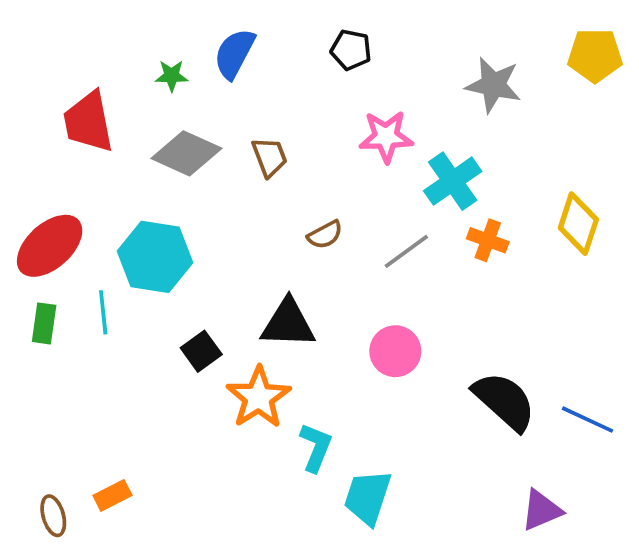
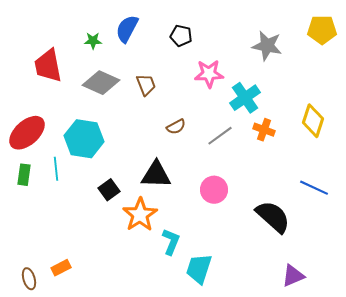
black pentagon: (351, 50) -> (181, 36), moved
blue line: (588, 420) -> (314, 188), moved

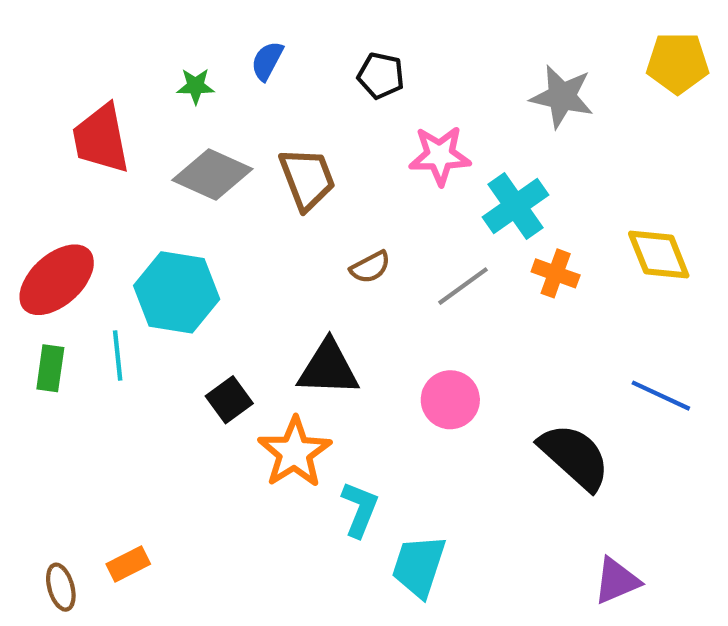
blue semicircle: (127, 29) -> (267, 61), size x0.7
brown trapezoid: (146, 85) -> (307, 179), size x1.4
yellow diamond: (313, 121) -> (659, 254), turned -40

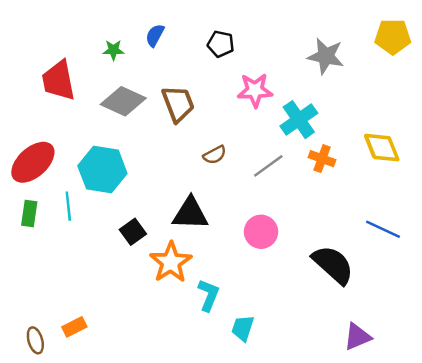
cyan trapezoid: (419, 566) -> (243, 328), size x0.7

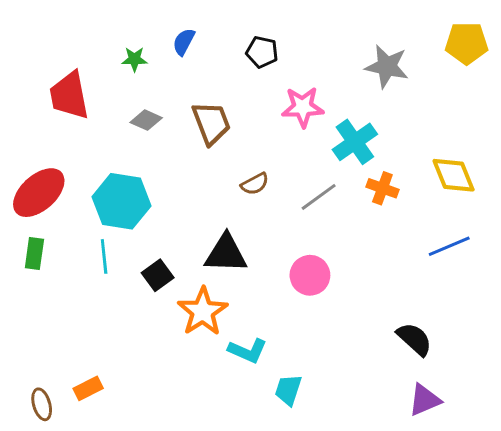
gray diamond: (123, 101) -> (146, 120), size x0.6
cyan line: (68, 206) -> (104, 256), moved
blue line: (383, 229) -> (449, 246), moved, turned -48
black semicircle: (333, 265) -> (414, 339), moved, size x0.7
cyan L-shape: (209, 295) -> (248, 351), turned 92

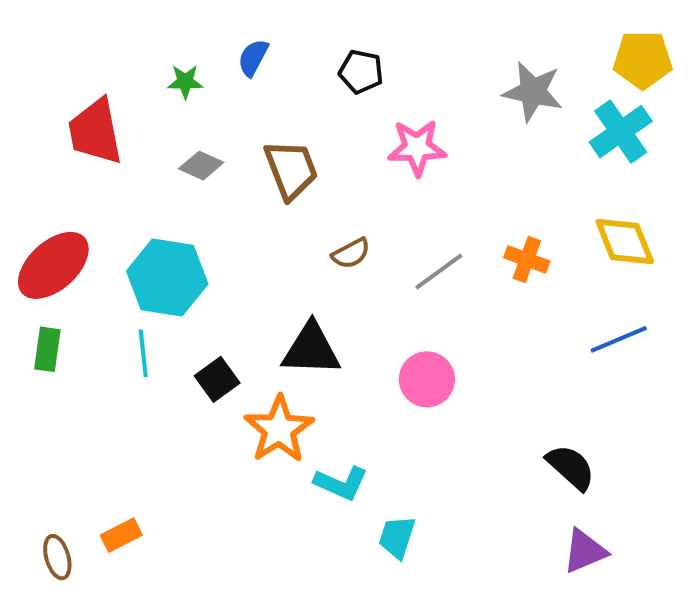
cyan cross: (355, 142) -> (621, 132), moved

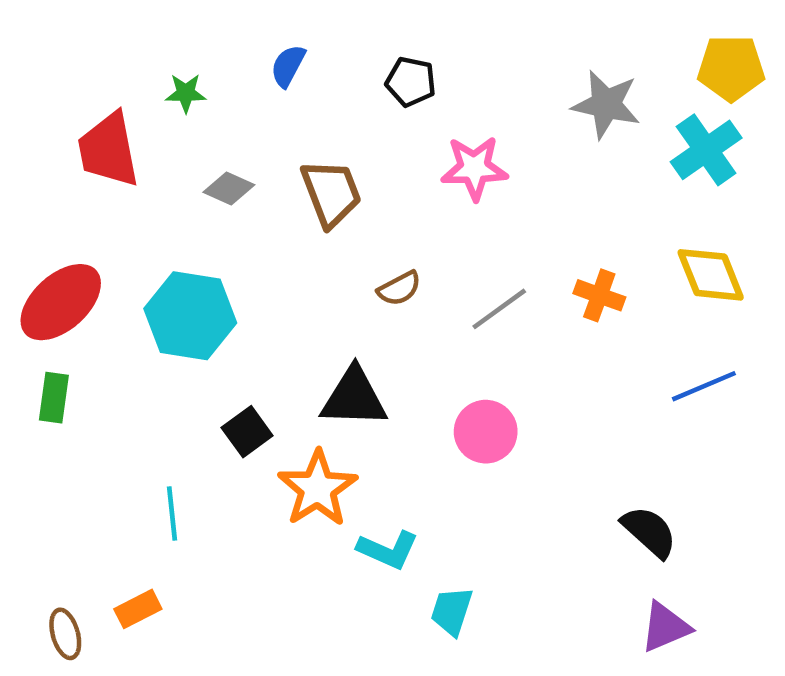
green star: (185, 82) -> (186, 93), moved
cyan line: (143, 353) -> (172, 513), moved

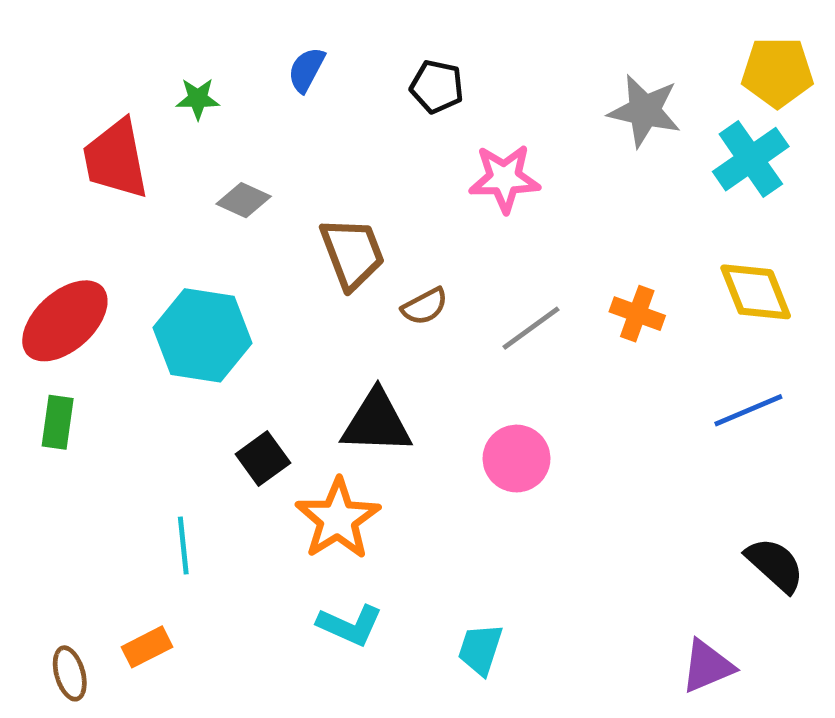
brown trapezoid: (331, 193) -> (352, 253), moved
black semicircle: (649, 532) -> (775, 565), moved
cyan L-shape: (388, 550) -> (350, 625), moved

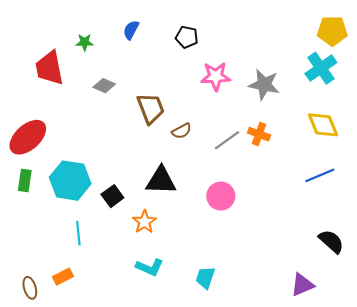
gray star: (645, 111) -> (264, 85), moved
orange cross: (637, 314) -> (259, 134), moved
cyan hexagon: (203, 335) -> (70, 181), moved
orange star: (338, 519) -> (144, 222), size x0.7

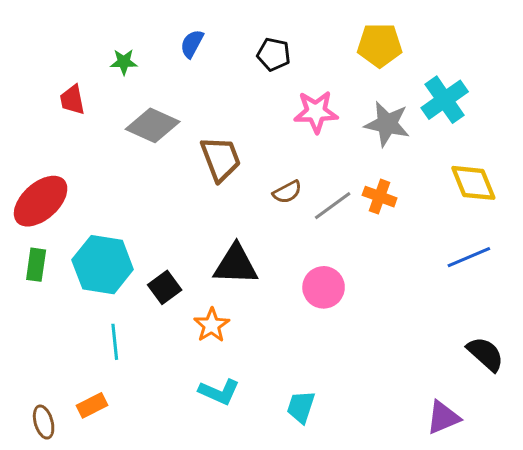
yellow pentagon: (332, 31) -> (380, 45), moved
red trapezoid: (49, 68) -> (72, 100), size x0.6
cyan cross: (321, 68) -> (445, 100), moved
gray diamond: (104, 86) -> (153, 125), size x1.6
brown semicircle: (182, 131) -> (287, 192), moved

